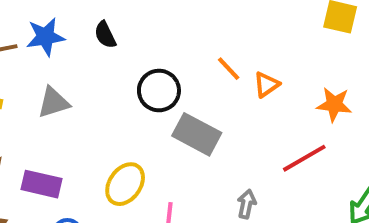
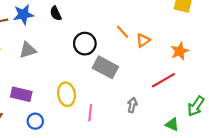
orange star: (334, 104) -> (180, 51), turned -30
yellow ellipse: (125, 184) -> (66, 94), turned -45

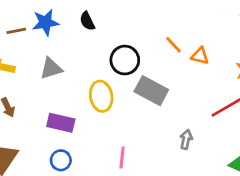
orange triangle: (143, 40) -> (200, 56), turned 48
purple rectangle: (21, 94) -> (61, 123), moved
yellow ellipse: (66, 94) -> (101, 96), moved
pink line: (90, 113) -> (122, 157), moved

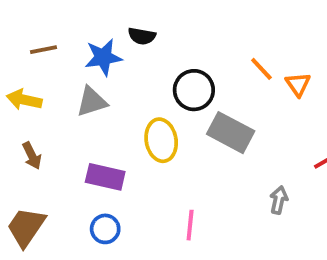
black semicircle: (87, 21) -> (142, 36), turned -54
blue star: (45, 22) -> (103, 57), moved
orange triangle: (200, 56) -> (298, 84), turned 42

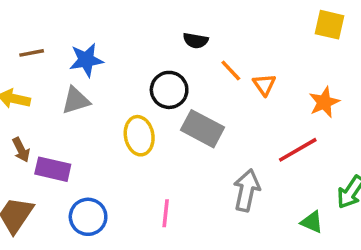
black semicircle: (142, 36) -> (196, 41), moved
purple rectangle: (105, 177) -> (53, 169), moved
gray arrow: (279, 200) -> (247, 190), size x1.6
blue circle: (105, 229) -> (88, 217), size x1.4

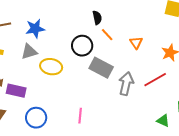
black semicircle: (196, 41) -> (97, 18), turned -112
orange line: (231, 71) -> (107, 35), moved
yellow ellipse: (139, 136) -> (51, 67), moved, turned -70
gray arrow: (247, 190) -> (126, 84), moved

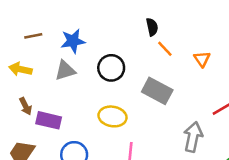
black circle: (82, 46) -> (111, 68), moved
yellow ellipse: (51, 67) -> (112, 116), moved
gray arrow: (126, 84) -> (193, 137), moved

